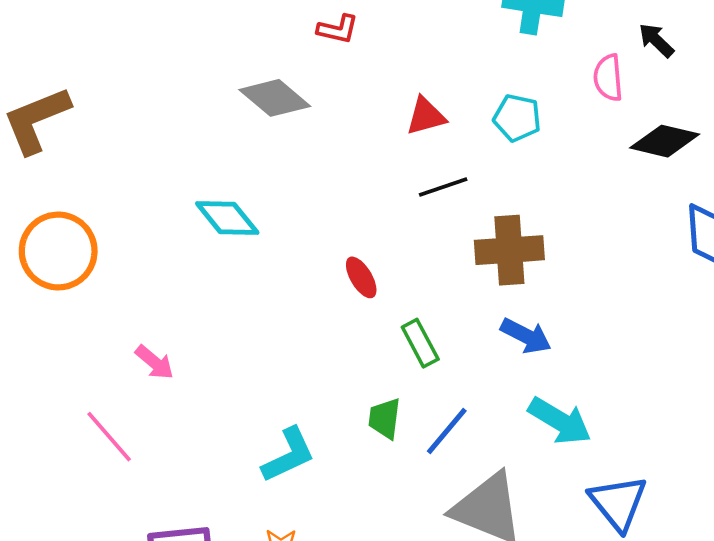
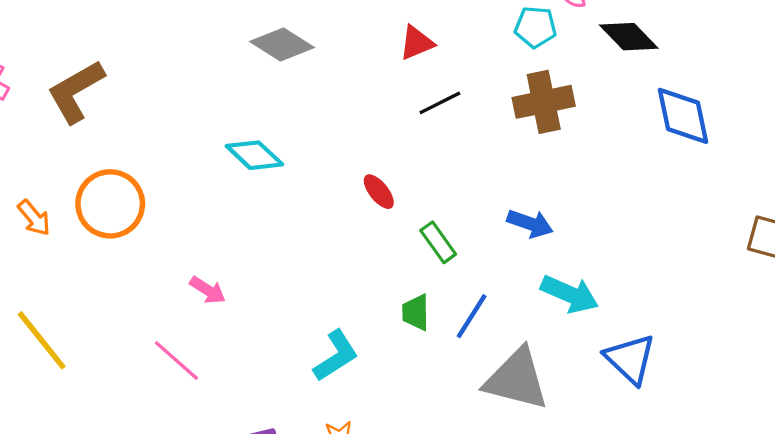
cyan pentagon: (517, 118) -> (535, 27), moved
black diamond: (665, 141) -> (629, 37), turned 40
brown cross: (509, 250) -> (544, 102), moved

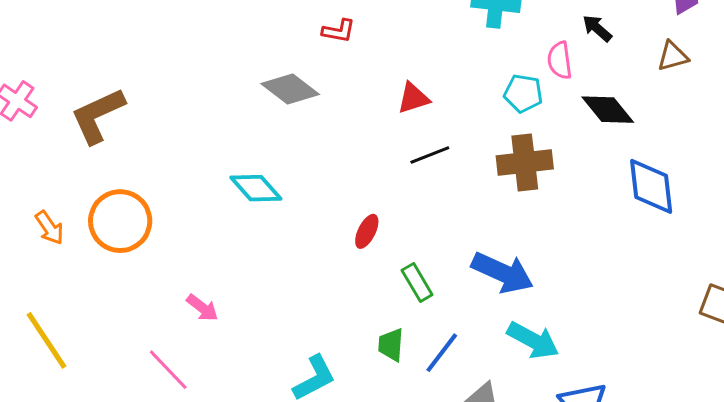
red ellipse: (379, 192) -> (367, 231), turned 60
blue arrow: (530, 223) -> (503, 273), size x1.5

